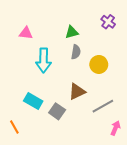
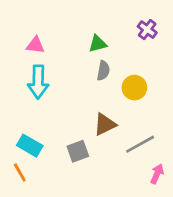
cyan arrow: (44, 60) -> (38, 82), moved
cyan rectangle: (33, 101) -> (30, 146), moved
gray square: (57, 111) -> (78, 151), turned 35

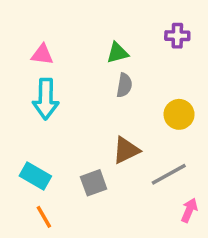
purple cross: (147, 30) -> (177, 36), turned -36
yellow circle: (134, 88) -> (179, 114), moved
orange line: (20, 172) -> (44, 217), moved

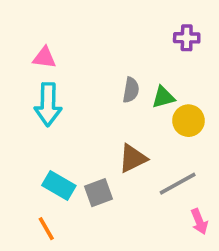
green triangle: (117, 53) -> (163, 97), moved
cyan rectangle: (35, 176) -> (59, 185), moved
pink arrow: (189, 210) -> (199, 221), turned 135

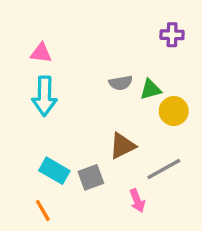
gray semicircle: (131, 90) -> (121, 83), turned 70
pink arrow: (199, 221) -> (137, 201), moved

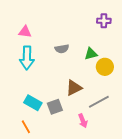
gray semicircle: (121, 83) -> (62, 49), moved

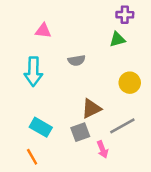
purple cross: (104, 21) -> (125, 15), moved
pink triangle: (25, 32) -> (43, 31), moved
green triangle: (91, 54) -> (117, 39), moved
gray square: (55, 107) -> (80, 132), moved

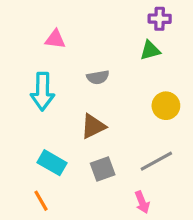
brown triangle: (91, 109) -> (93, 126), moved
pink arrow: (103, 149) -> (142, 202), moved

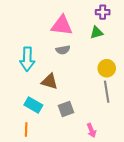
pink triangle: (55, 39) -> (62, 25), moved, size x1.6
brown triangle: (93, 126) -> (50, 81), moved, turned 42
gray line: (156, 161) -> (107, 92), moved, turned -70
orange line: (41, 201) -> (26, 129), turned 32

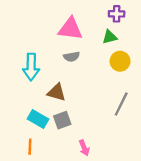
yellow circle: (107, 68) -> (120, 61), moved
gray line: (107, 92) -> (121, 104), turned 35
gray square: (66, 109) -> (62, 120), moved
pink arrow: (91, 130) -> (84, 148), moved

